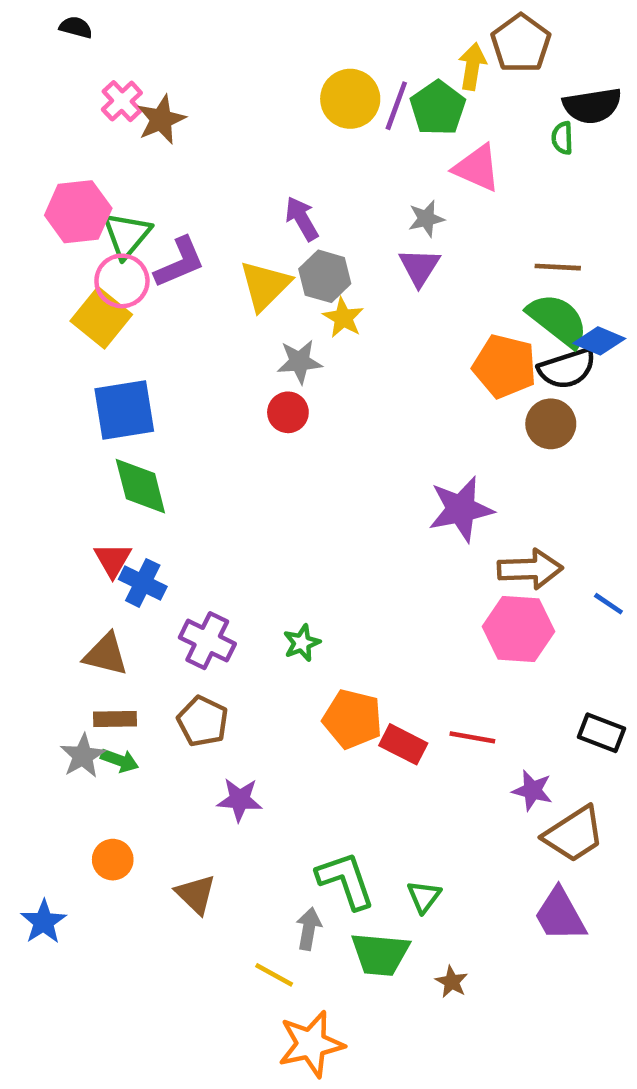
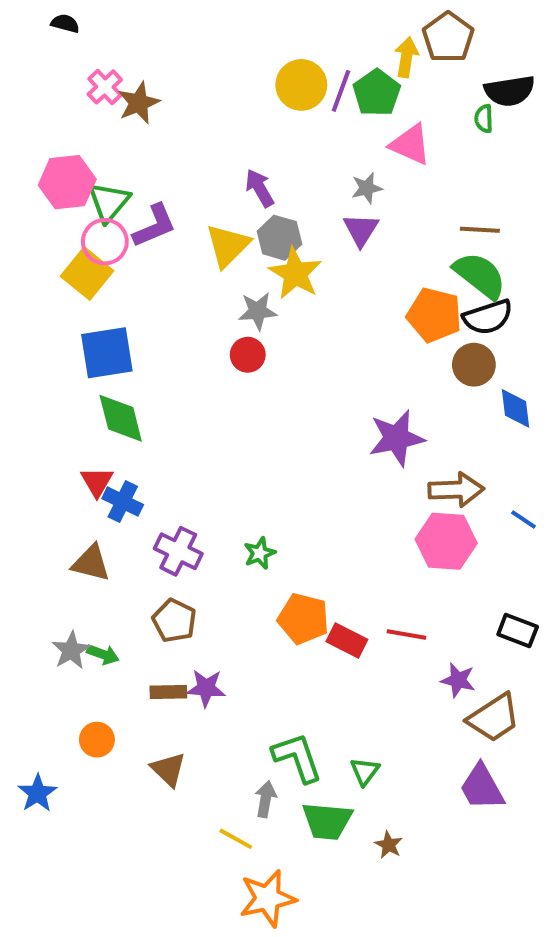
yellow star: (343, 318) -> (295, 273), size x1.5
blue diamond: (599, 341) -> (516, 408), moved, turned 60
brown rectangle: (115, 719) -> (168, 692), moved

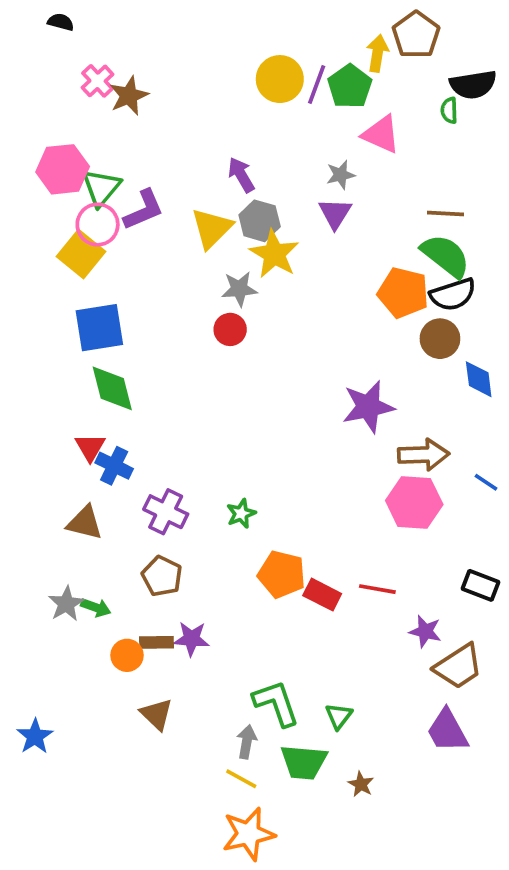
orange circle: (97, 740) -> (127, 655), moved
yellow line: (236, 839) -> (241, 779), moved

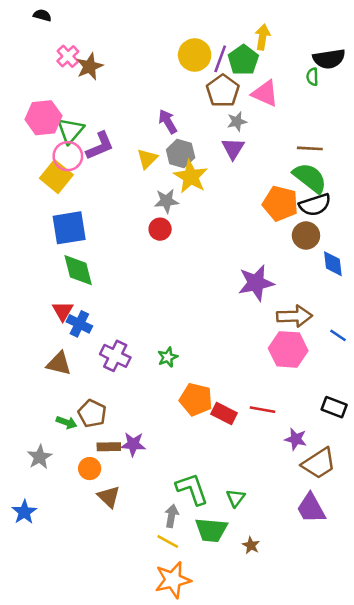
brown pentagon: (416, 35) -> (223, 91), moved
yellow triangle: (212, 228) -> (147, 159), size x0.7
brown pentagon: (162, 576) -> (92, 413), moved
gray star: (66, 604) -> (40, 457), moved
orange circle: (127, 655) -> (90, 469), moved

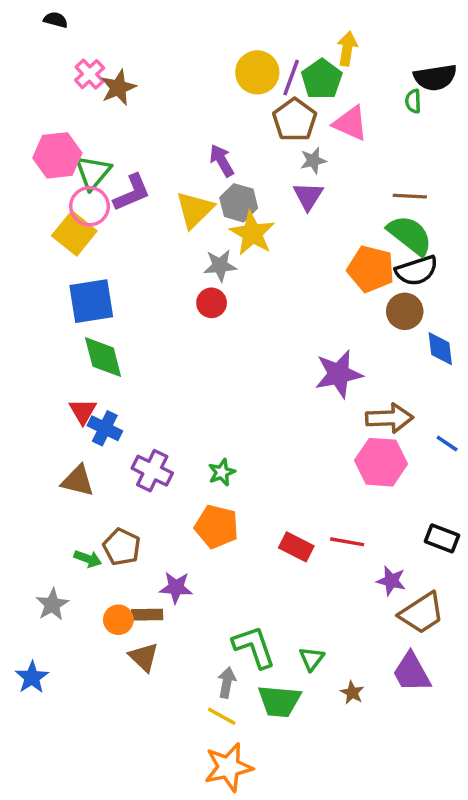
yellow triangle: (147, 159) -> (195, 210), size x1.4
orange pentagon: (196, 399) -> (217, 527), moved
brown rectangle: (109, 447) -> (147, 615), moved
brown star: (251, 545) -> (352, 693), moved

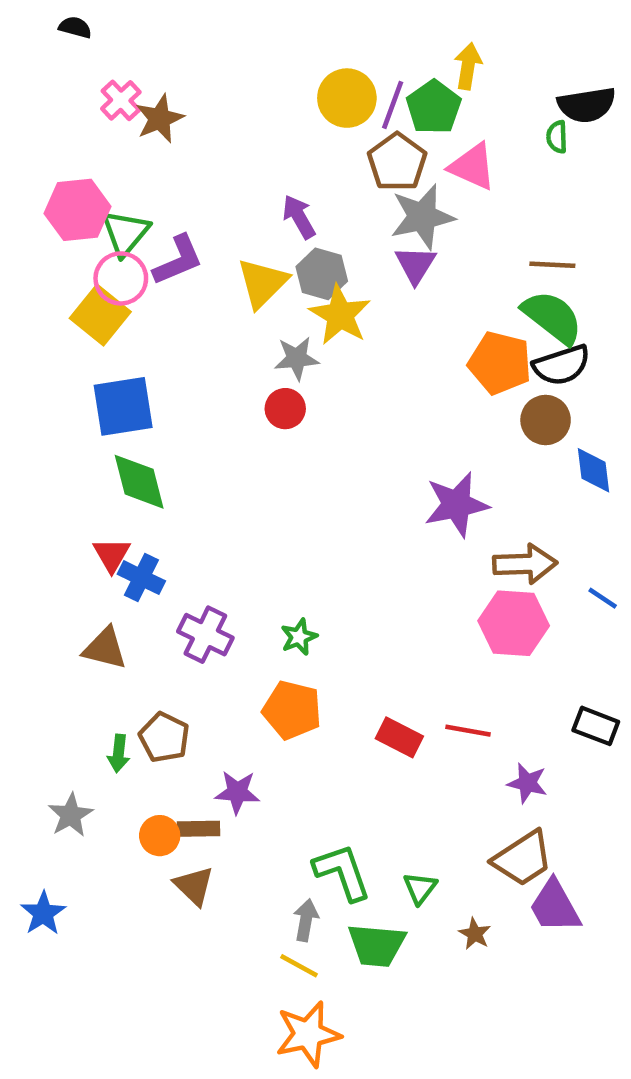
gray star: (313, 161) -> (422, 217), size x1.8
green arrow: (88, 559) -> (119, 753), turned 76
brown trapezoid: (422, 613) -> (523, 858), moved

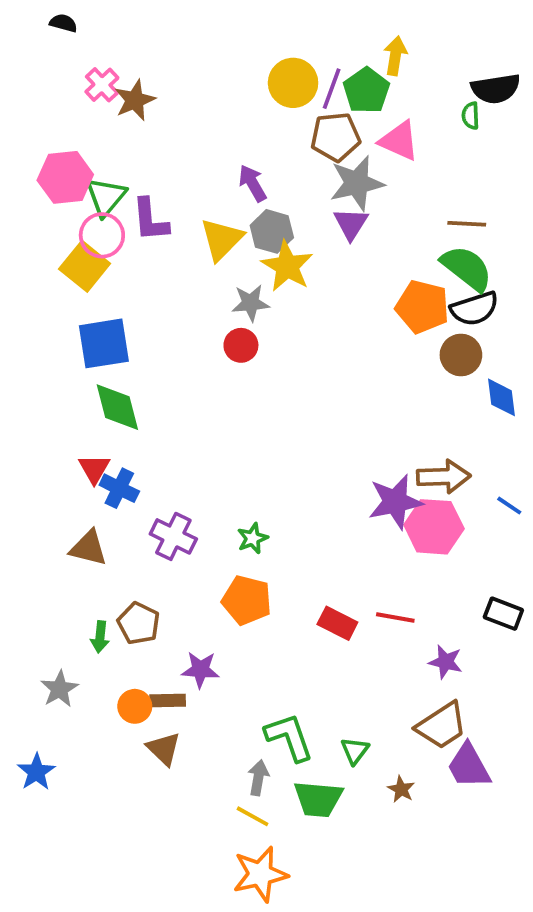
brown pentagon: (397, 162) -> (336, 137), turned 30
purple L-shape: (178, 260) -> (150, 220), turned 108
purple star: (456, 504) -> (395, 502), moved

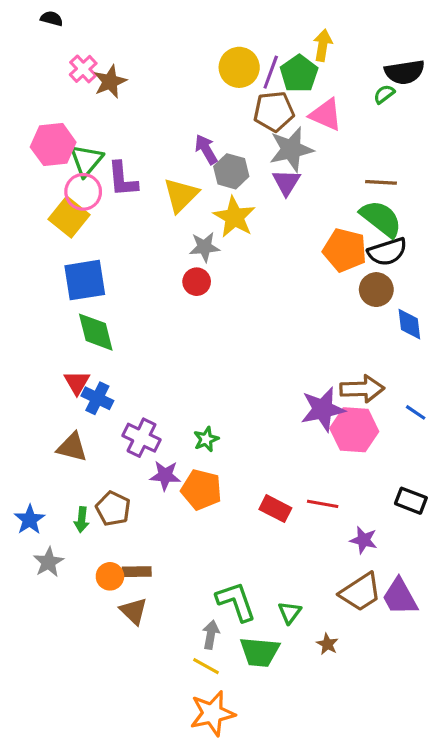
green semicircle: (471, 116) -> (384, 94), turned 55
gray hexagon: (272, 231) -> (231, 171), moved
purple star: (200, 670) -> (165, 475), moved
purple trapezoid: (469, 766) -> (400, 597), moved
blue star: (36, 772) -> (30, 520), moved

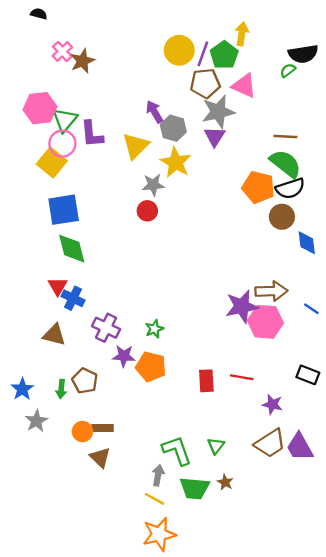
red rectangle: (275, 509) -> (206, 381), turned 60
green triangle: (290, 613) -> (216, 446), moved
brown star: (327, 644) -> (225, 482), moved

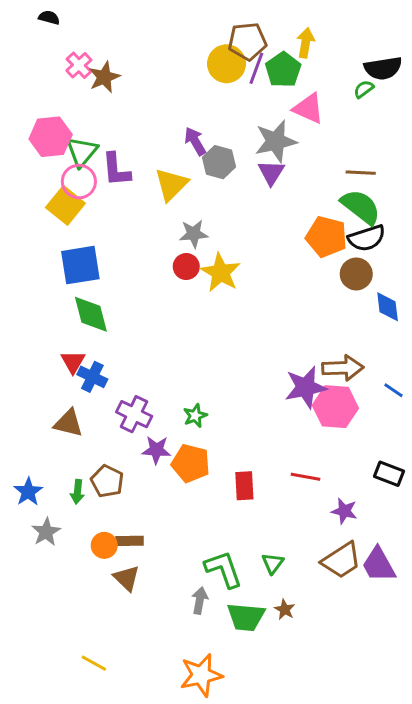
brown pentagon: (205, 83) -> (247, 41), moved
yellow star: (176, 162) -> (221, 272), moved
red rectangle: (206, 381) -> (244, 486), moved
yellow line: (154, 499) -> (94, 663), moved

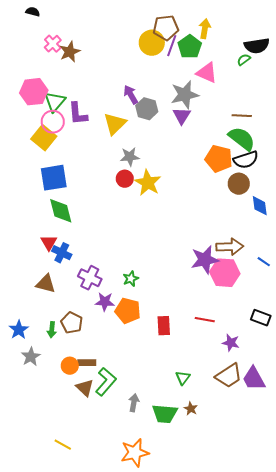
green L-shape: (224, 569) -> (106, 382), moved, turned 60

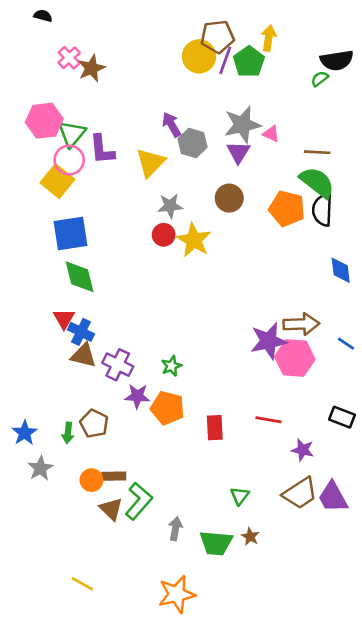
pink triangle: (207, 73) -> (271, 134), moved, size x0.6
black semicircle: (246, 160) -> (322, 210), turned 110
brown circle: (239, 184) -> (229, 198), moved
brown triangle: (46, 284) -> (84, 355), moved

